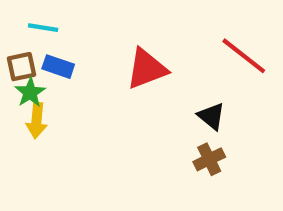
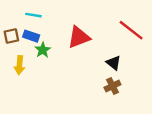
cyan line: (43, 28) -> (33, 15), moved
green star: (30, 92) -> (43, 50), moved

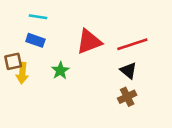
red line: (131, 30) -> (132, 44), moved, turned -56
brown square: (11, 36) -> (13, 61), moved
green star: (43, 50) -> (60, 70), moved

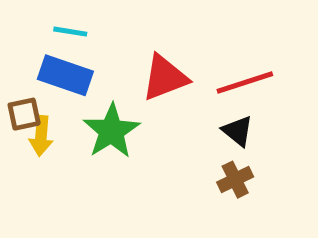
blue rectangle: (35, 40) -> (65, 75), size x1.5
green star: (60, 70) -> (111, 131), size x1.6

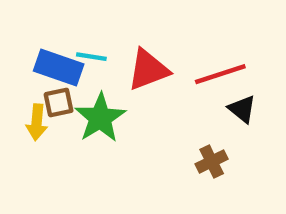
cyan line: (70, 32) -> (91, 57), moved
brown square: (24, 114) -> (59, 103), moved
black triangle: (238, 131) -> (242, 109), moved

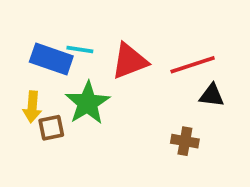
brown square: (59, 103) -> (51, 128), moved
black triangle: (242, 109) -> (212, 95), turned -32
brown cross: (212, 162) -> (185, 141), turned 36

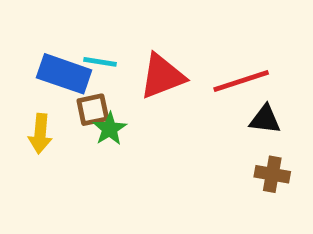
green star: (88, 103) -> (110, 129), size x0.6
brown square: (51, 128) -> (93, 110), moved
brown cross: (185, 141) -> (272, 174), moved

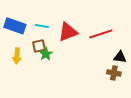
blue rectangle: (64, 74) -> (15, 26), moved
black triangle: (265, 119) -> (120, 57), moved

